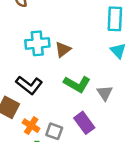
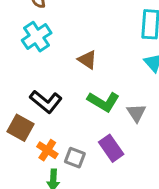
cyan cross: (37, 43) -> (37, 37), moved, turned -30
brown triangle: (63, 49) -> (87, 60), turned -49

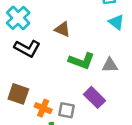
black L-shape: (46, 102) -> (27, 48), moved
gray triangle: (136, 113) -> (110, 65), turned -49

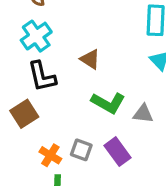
black L-shape: (27, 48) -> (42, 76), turned 40
brown square: (18, 94) -> (24, 114), moved, turned 30
gray square: (67, 110) -> (81, 150), moved

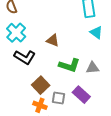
black L-shape: (42, 76) -> (25, 57), turned -35
brown square: (24, 114) -> (41, 85), moved

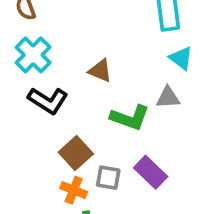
gray triangle: (93, 68) -> (168, 98), moved

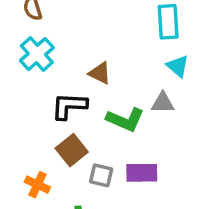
black L-shape: (48, 101) -> (69, 106), moved, turned 147
purple rectangle: (151, 172) -> (142, 173), turned -48
orange cross: (74, 190) -> (37, 185), moved

